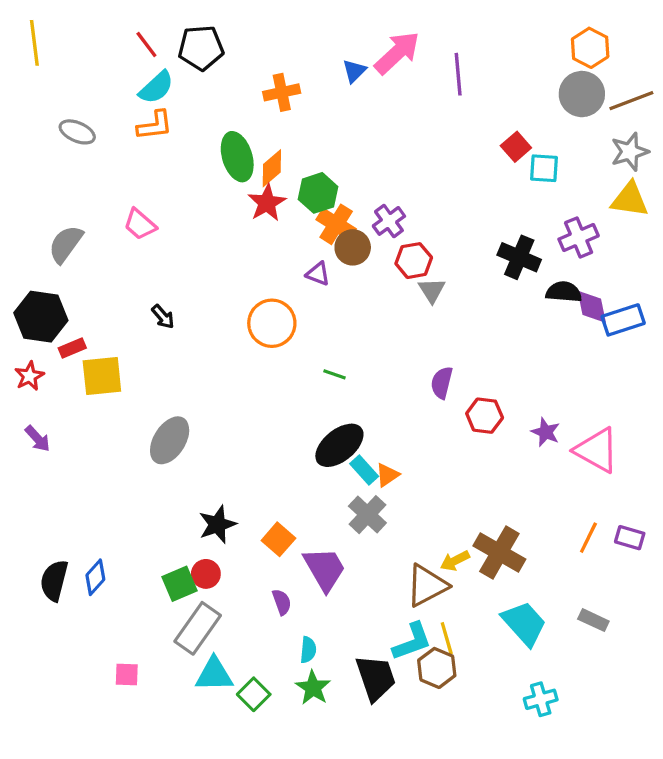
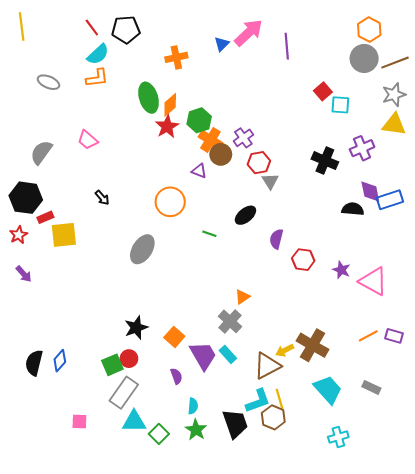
black semicircle: (564, 292) -> (353, 209), moved
gray ellipse: (170, 440) -> (142, 249), moved
black ellipse: (339, 445) -> (245, 215), moved, size x0.7
cyan rectangle: (364, 470) -> (228, 354), moved
orange line: (588, 538) -> (368, 336), turned 36

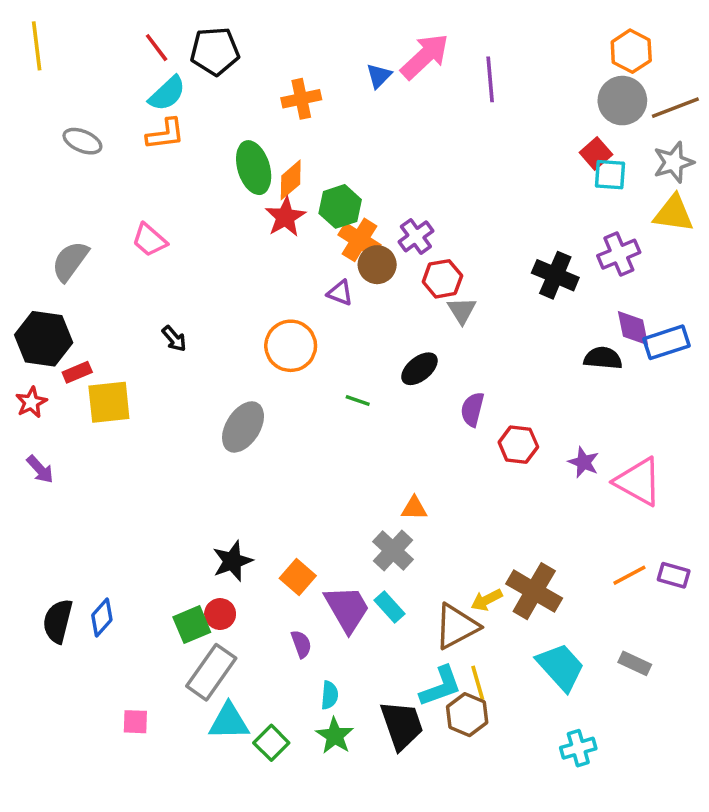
red square: (323, 91) -> (596, 153), moved
cyan square: (340, 105) -> (610, 175), moved
orange triangle: (242, 297) -> (414, 508), turned 35

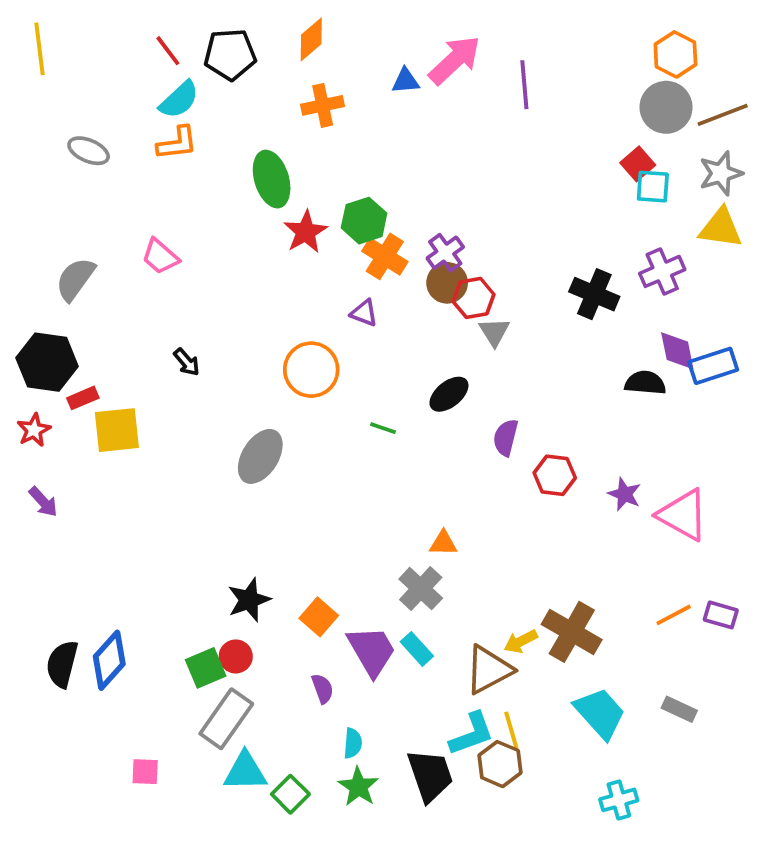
blue triangle: (379, 76) -> (406, 81), turned 40
orange diamond: (291, 180) -> (311, 39), moved
brown circle: (377, 265) -> (447, 283), moved
blue diamond: (102, 618) -> (109, 660), size x1.4

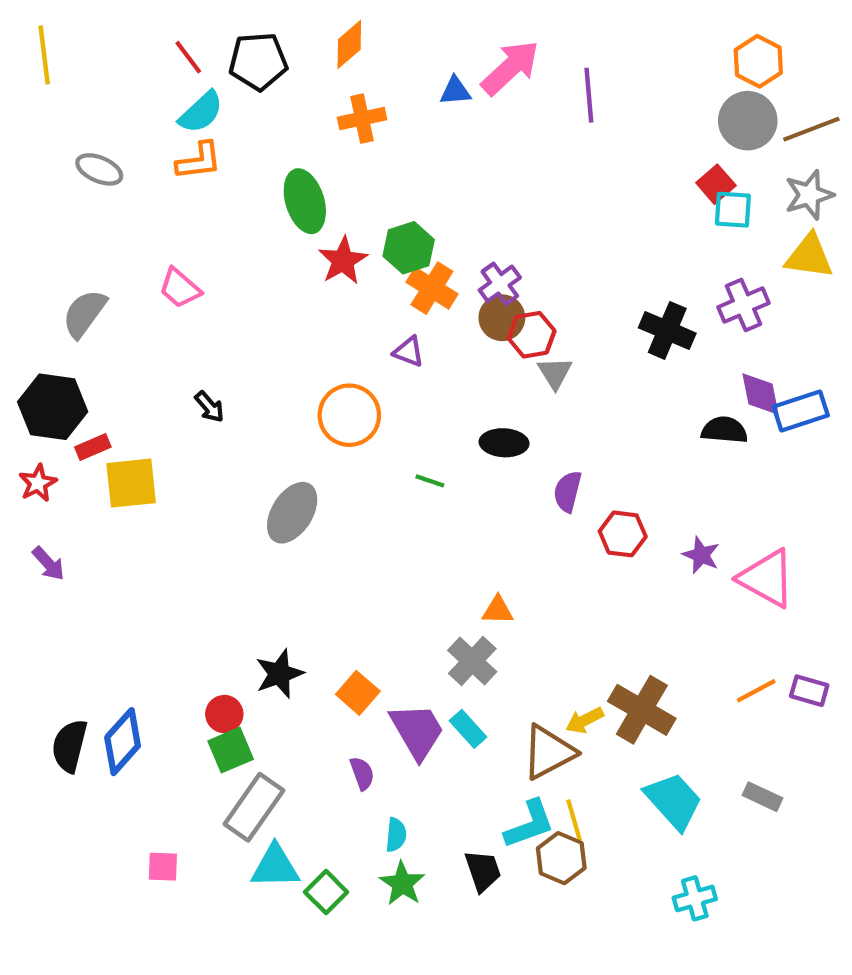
black ellipse: (449, 394) -> (504, 443), turned 42
red circle: (236, 656) -> (224, 714), moved
black trapezoid: (430, 775) -> (483, 871), size x0.7

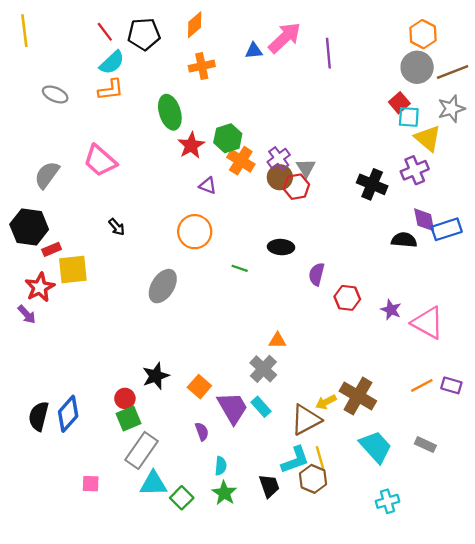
yellow triangle: (809, 256) -> (428, 138), moved, turned 32
pink trapezoid: (180, 288) -> (100, 161), size x1.4
purple triangle: (409, 352) -> (208, 186), moved
gray triangle: (555, 373) -> (306, 168), moved
red star: (38, 483) -> (40, 287), moved, size x1.4

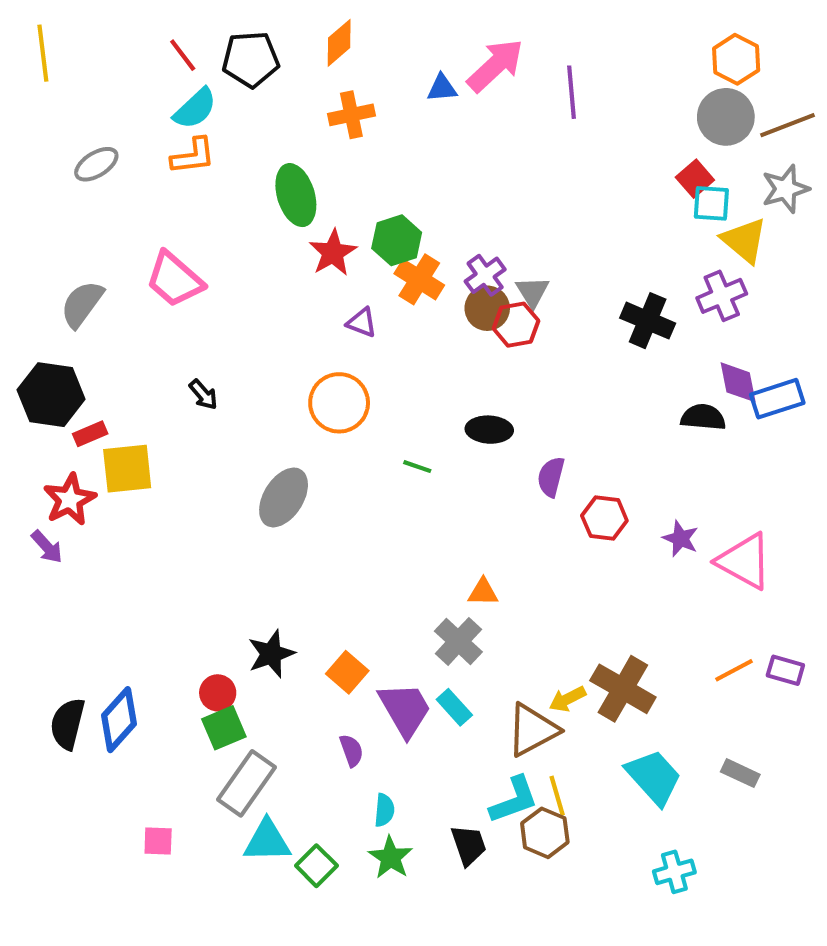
gray ellipse: (55, 94) -> (96, 164), turned -55

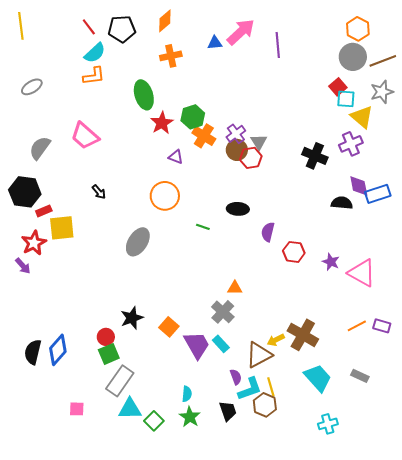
gray ellipse: (96, 164) -> (32, 87), moved
purple semicircle: (351, 750) -> (236, 377), moved

